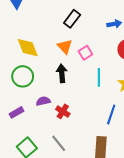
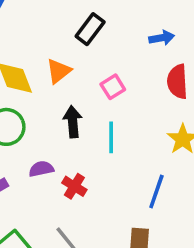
orange triangle: (65, 47) -> (59, 71), moved, turned 35
cyan line: (99, 77) -> (111, 137), moved

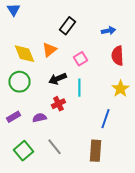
black arrow: (73, 122) -> (57, 79), turned -108
purple semicircle: (41, 169) -> (39, 118), moved
red cross: (74, 186) -> (58, 104), moved, turned 32

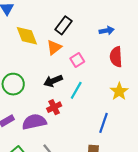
orange triangle: (49, 50) -> (54, 47), moved
yellow diamond: (24, 54) -> (27, 36), moved
cyan line: (79, 88) -> (76, 90), turned 30
purple semicircle: (39, 118) -> (34, 122), size x1.6

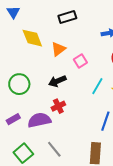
black rectangle: (64, 25) -> (67, 17), moved, turned 36
cyan line: (76, 90) -> (97, 86), moved

